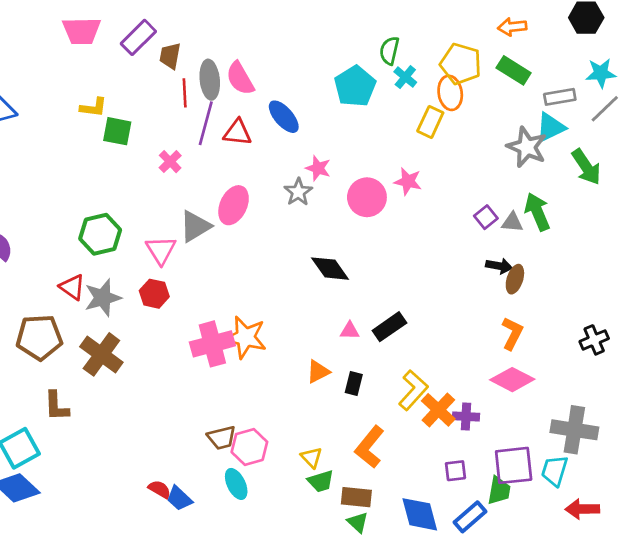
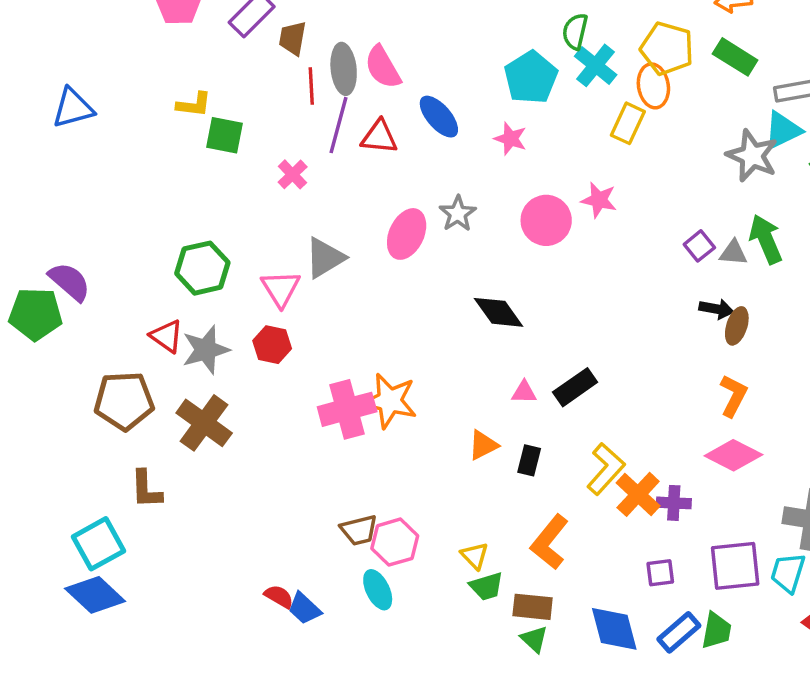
cyan cross: (405, 77) -> (596, 65), size x1.4
pink star: (318, 168) -> (510, 139), moved
pink ellipse: (234, 205) -> (407, 234), moved
green trapezoid: (499, 491) -> (716, 631), moved

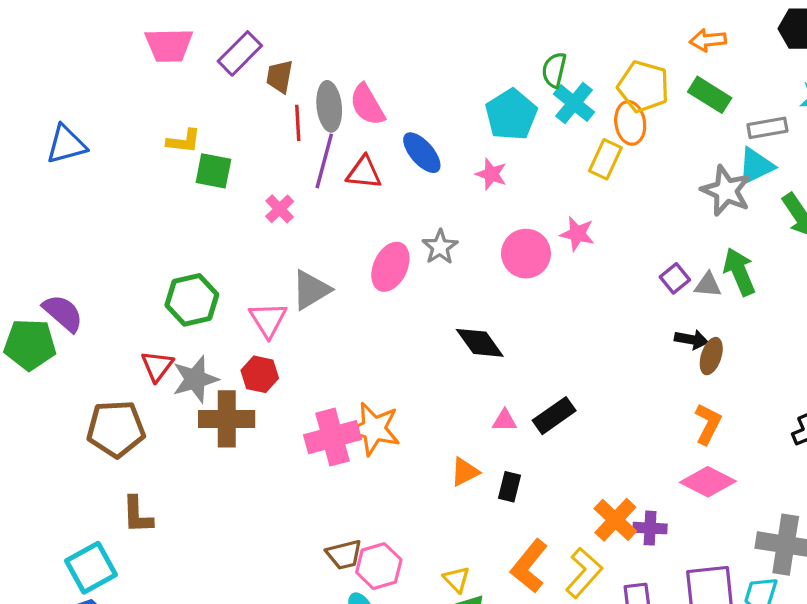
red triangle: (167, 336) -> (157, 366), turned 32
brown cross: (204, 423) -> (227, 419), moved, turned -36
yellow L-shape: (606, 469) -> (584, 573), moved

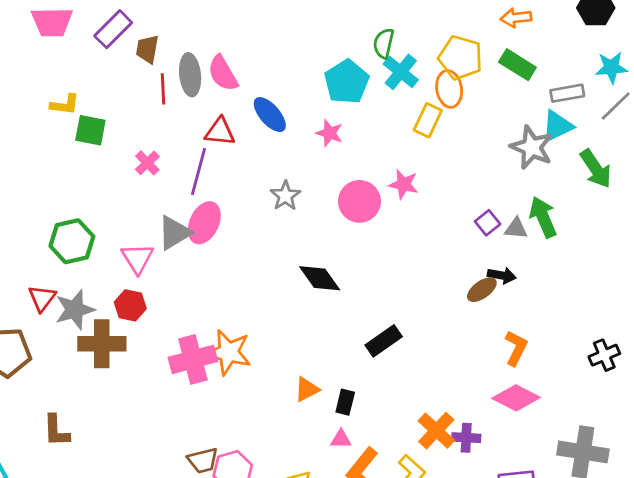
purple line: (324, 161) -> (199, 171), moved
pink ellipse: (390, 267) -> (204, 223), moved
brown ellipse: (711, 356) -> (482, 290), moved, turned 36
pink triangle: (504, 421) -> (341, 439), moved
brown L-shape: (137, 515) -> (56, 431), moved

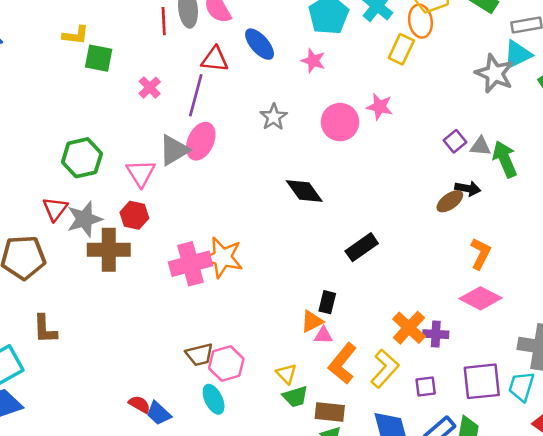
green arrow: (543, 217) -> (505, 159), moved
orange triangle: (307, 389) -> (312, 321), moved
brown L-shape: (56, 431) -> (45, 329), moved

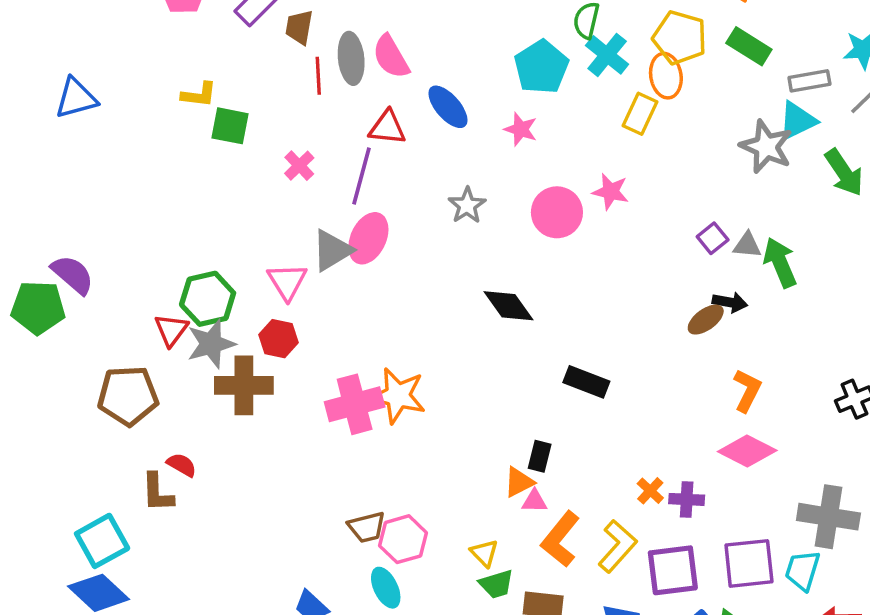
green hexagon: (82, 158) -> (208, 299), moved
black rectangle: (362, 247) -> (586, 382), turned 56
orange cross: (409, 328) -> (650, 491), size x0.6
purple square: (426, 386) -> (673, 570), size x1.8
red semicircle: (139, 404) -> (182, 465), moved

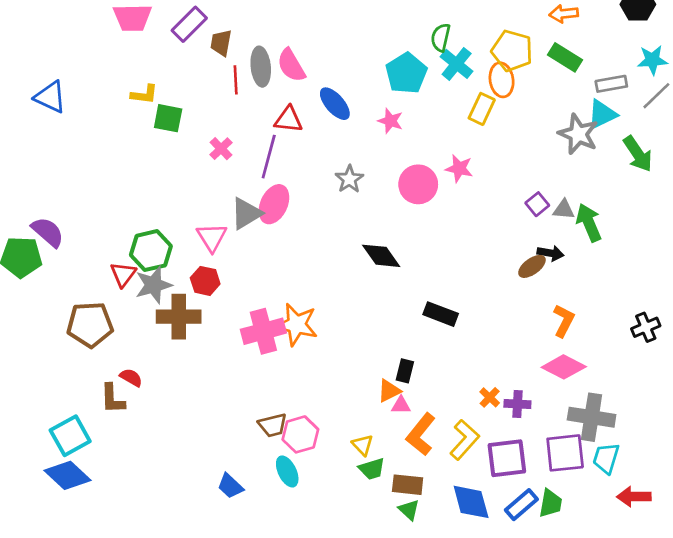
blue triangle: (76, 98) -> (50, 97), turned 40
gray cross: (828, 517) -> (592, 417), moved

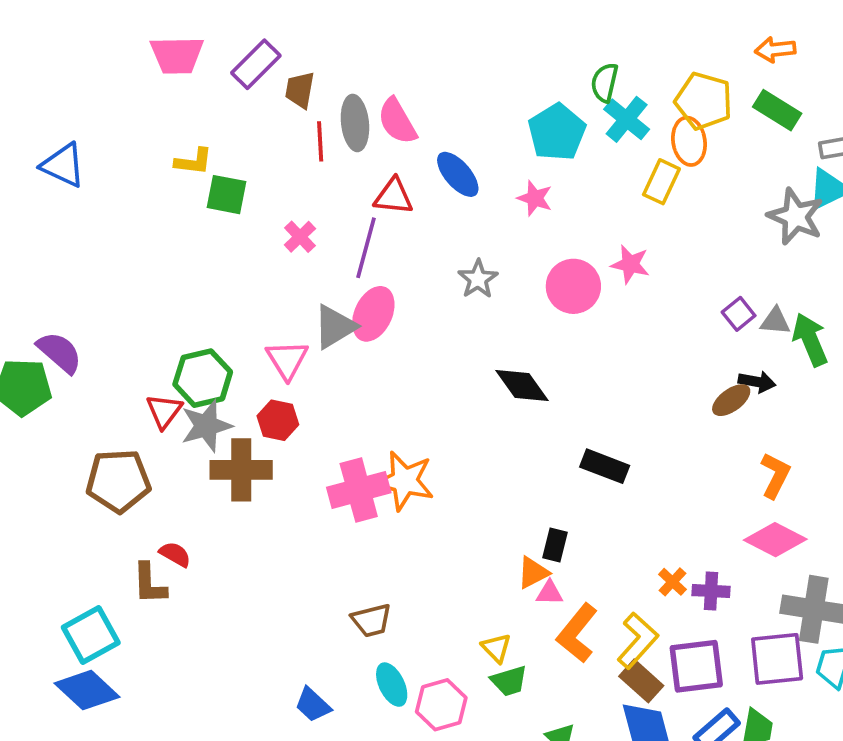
pink hexagon: (300, 434) -> (441, 705), moved
brown rectangle: (408, 485) -> (641, 681), moved, turned 36

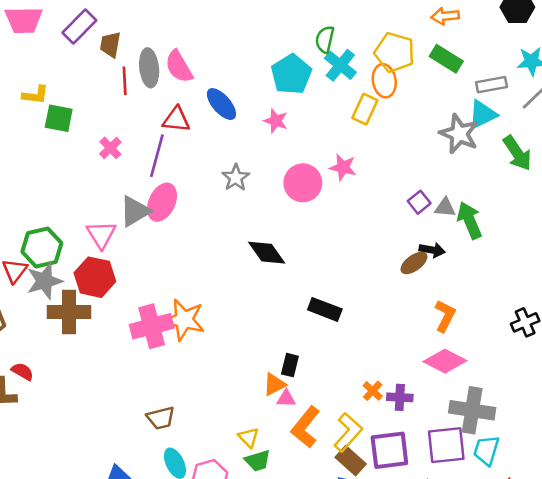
red hexagon: (278, 420) -> (95, 277), size x1.4

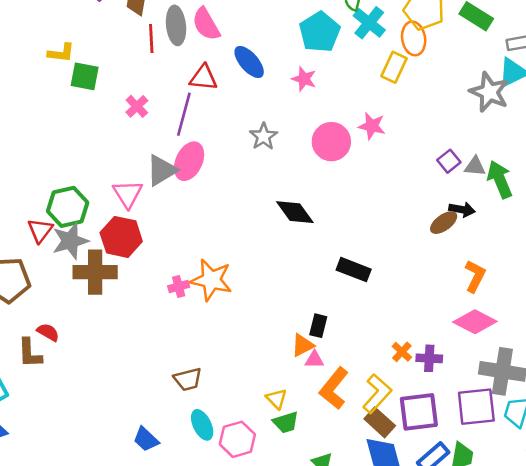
pink cross: (152, 326) -> (179, 287), size x0.5

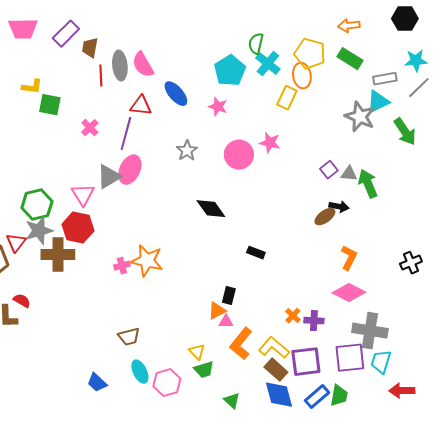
red triangle: (40, 230) -> (16, 243), moved
black rectangle: (354, 270) -> (256, 253), size x0.7
yellow L-shape: (377, 394) -> (274, 348), turned -92

